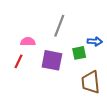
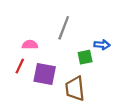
purple square: (52, 60) -> (45, 74), moved
brown trapezoid: (91, 82) -> (75, 89), moved

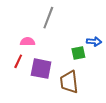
gray line: (64, 28) -> (48, 18), moved

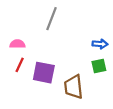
pink semicircle: (28, 42) -> (17, 44), moved
green square: (78, 53) -> (99, 66), moved

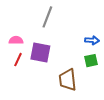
purple square: (44, 73) -> (40, 52), moved

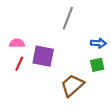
gray line: (47, 17) -> (68, 18), moved
brown trapezoid: (68, 80) -> (72, 85), turned 55

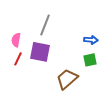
gray line: (68, 18) -> (45, 25), moved
pink semicircle: (17, 43) -> (16, 40), turned -80

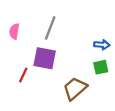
pink semicircle: (16, 40) -> (14, 31), moved
red line: (18, 59) -> (23, 75), moved

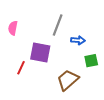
gray line: (50, 28) -> (58, 25), moved
blue arrow: (102, 45) -> (78, 40), moved

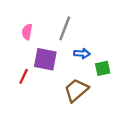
pink semicircle: (13, 28) -> (27, 32), moved
blue arrow: (78, 40) -> (82, 54), moved

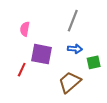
gray line: (65, 28) -> (73, 21), moved

